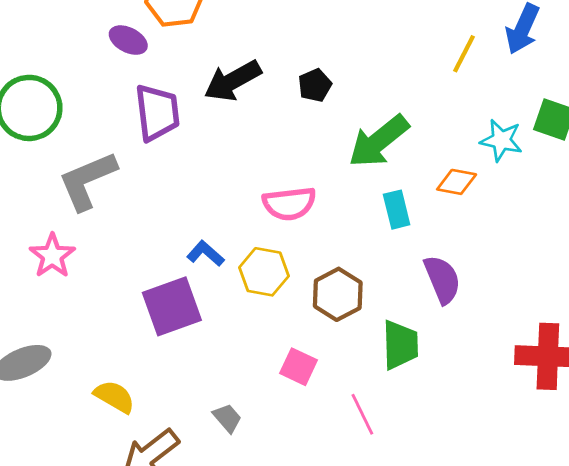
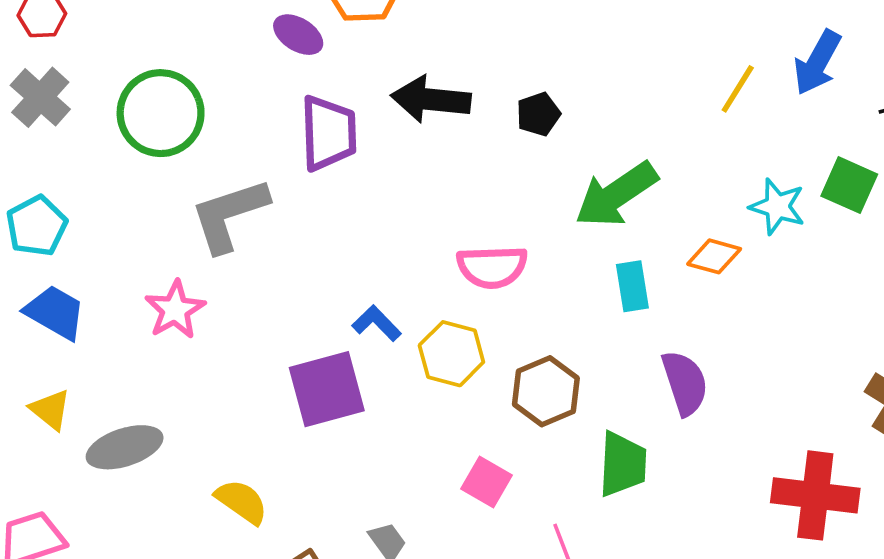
black arrow: (233, 81) -> (431, 99), turned 30

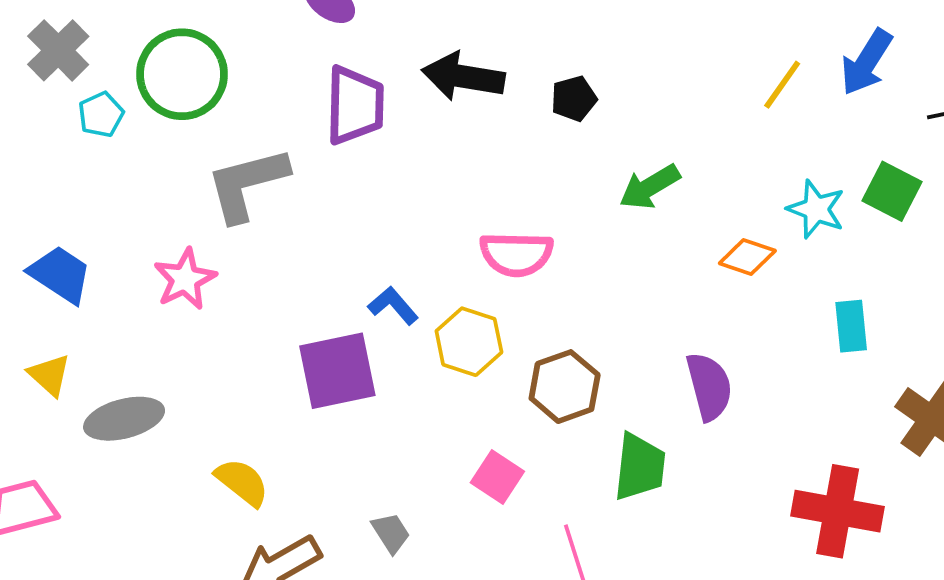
green arrow: (616, 195) -> (650, 187), size x0.7
cyan pentagon: (37, 226) -> (101, 114), moved, size x0.7
cyan rectangle: (632, 286) -> (851, 326), moved

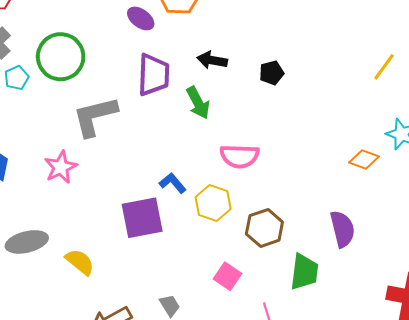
black arrow: (463, 77) -> (212, 60), size x0.7
green arrow: (650, 187) -> (198, 103), moved, turned -88
yellow semicircle: (242, 482) -> (80, 262), moved

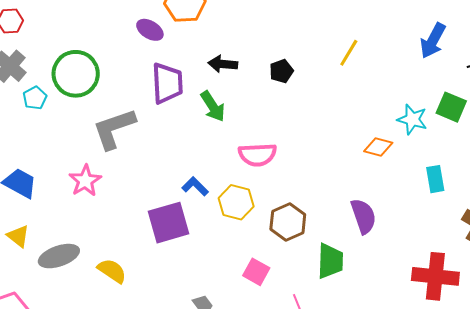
yellow line: (384, 67) -> (349, 53), moved

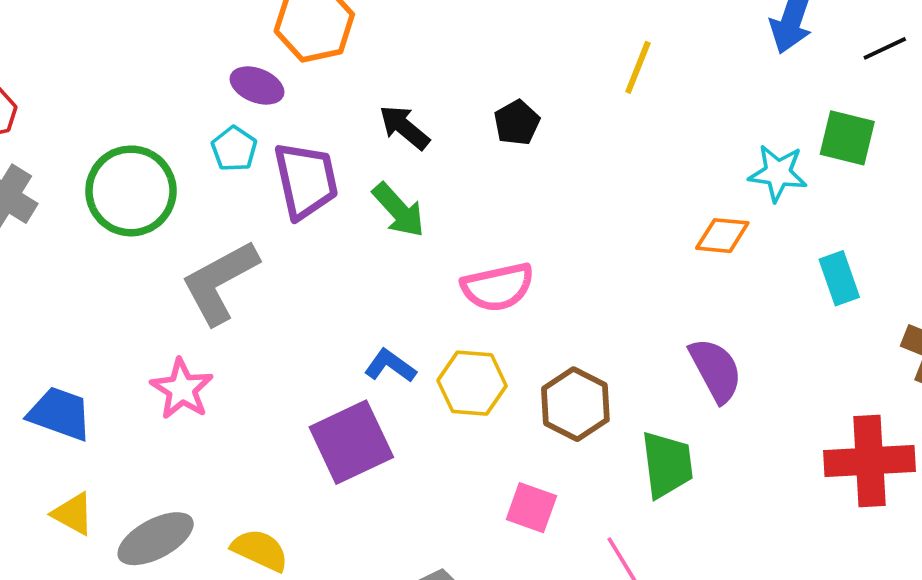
black arrow: (223, 64) -> (404, 127), turned 44
cyan pentagon: (35, 98) -> (234, 149), moved

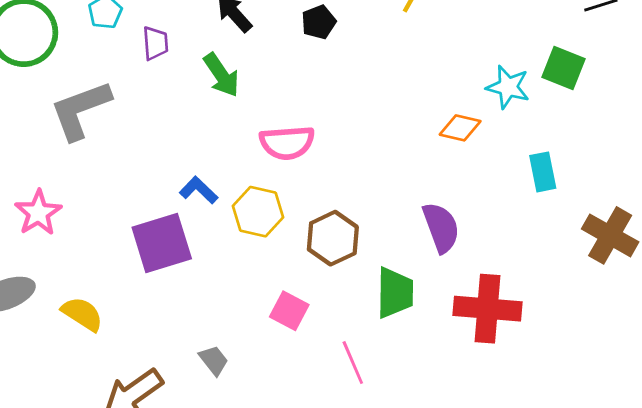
purple trapezoid: (306, 180) -> (155, 43), size x0.6
pink star: (182, 389) -> (38, 213), moved
red cross: (870, 461) -> (487, 309), moved

